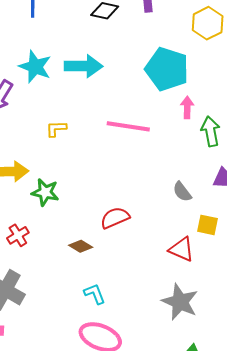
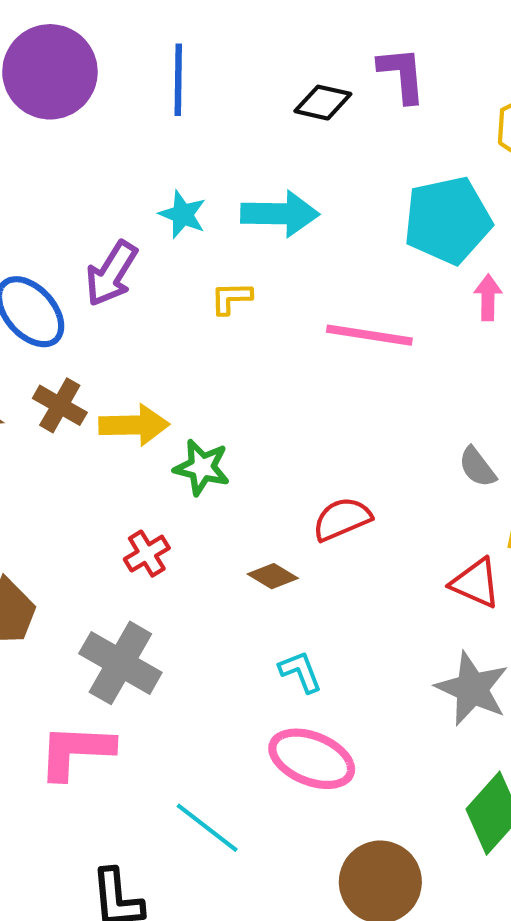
cyan star: (35, 67) -> (183, 214), size x0.7
cyan pentagon: (167, 69) -> (448, 220), turned -30
yellow L-shape: (56, 129) -> (231, 298), moved

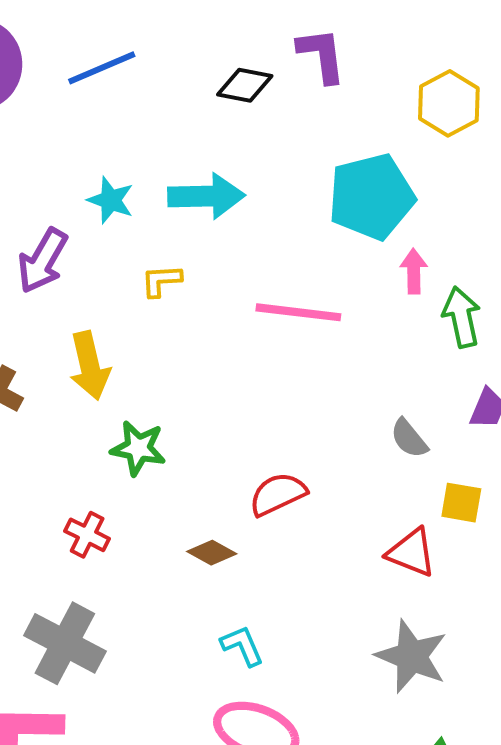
blue line: (178, 80) -> (102, 68), turned 68
yellow arrow: (134, 425) -> (90, 366), moved, turned 80
red cross: (147, 554) -> (87, 535), turned -30

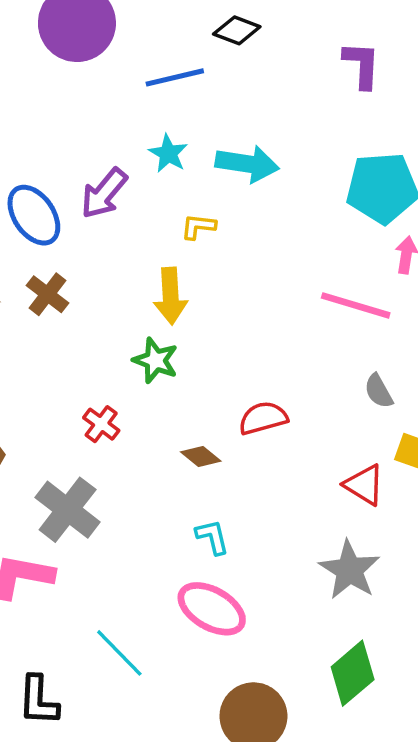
blue line: (102, 68) -> (175, 77), moved
black diamond: (245, 85) -> (237, 30), moved
pink line: (298, 312) -> (356, 305), moved
yellow arrow: (90, 366) -> (170, 296), moved

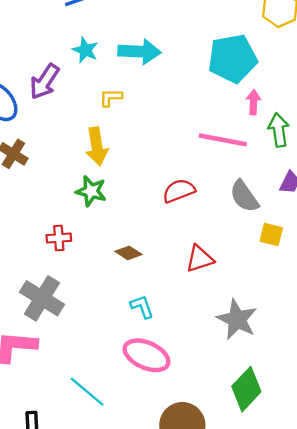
gray semicircle: (379, 391) -> (244, 196), size x1.4
red semicircle: (263, 418) -> (179, 191), moved
red cross: (101, 424) -> (59, 238), turned -35
red triangle: (364, 485) -> (200, 259), moved, turned -44

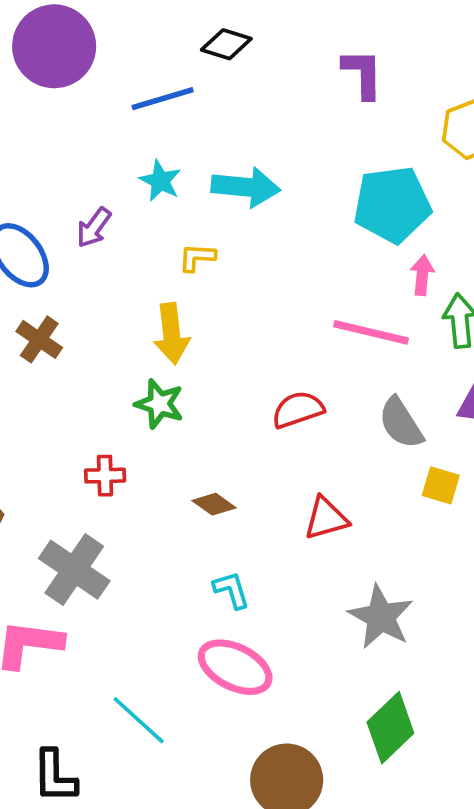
purple arrow: (45, 82) -> (94, 228), size x0.7

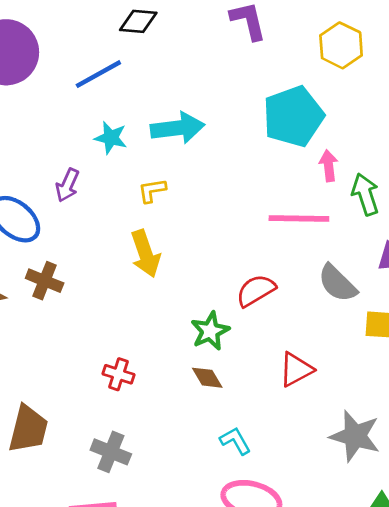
green star: (159, 404) -> (210, 331), moved, turned -30
red cross: (105, 476) -> (118, 374), turned 32
brown diamond: (214, 504) -> (207, 378), turned 36
gray cross: (74, 570) -> (111, 452), size x0.7

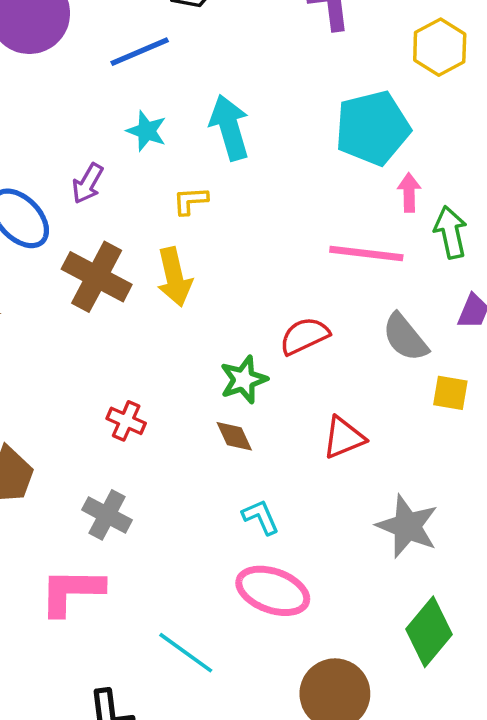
cyan arrow: (178, 128) -> (229, 127), turned -105
brown cross: (45, 281) -> (97, 277), moved, size x1.5

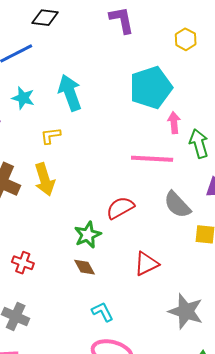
yellow hexagon: (440, 47) -> (186, 39), size x0.7

